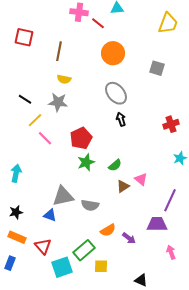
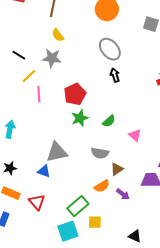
yellow semicircle: (64, 79) -> (58, 35), turned 40
pink line: (45, 138) -> (39, 94), turned 42
brown triangle: (123, 186) -> (117, 169), moved
gray semicircle: (90, 205) -> (100, 153), moved
cyan square: (62, 267) -> (68, 231), moved

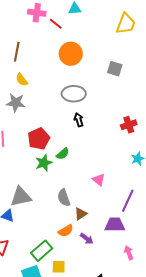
gray ellipse: (110, 49) -> (74, 94), turned -50
green semicircle: (109, 121) -> (63, 154), moved
gray semicircle: (100, 153) -> (64, 198), turned 60

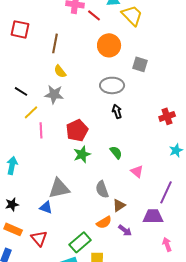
yellow trapezoid: (126, 24) -> (132, 15), moved, turned -65
gray square: (115, 69) -> (140, 64), moved
green semicircle: (63, 154) -> (116, 152), moved, turned -88

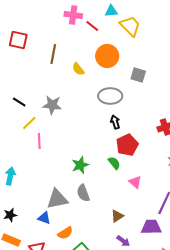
yellow semicircle: (60, 71) -> (78, 69), moved
red pentagon: (77, 130) -> (127, 145), moved
gray semicircle: (102, 189) -> (83, 193), moved
orange semicircle: (104, 222) -> (65, 233), moved

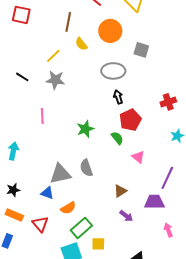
brown line: (53, 54) -> (68, 22), moved
yellow line: (29, 123) -> (53, 56), moved
green star: (80, 165) -> (85, 129), moved

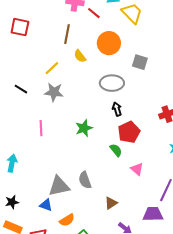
green star: (85, 129) -> (84, 128), moved
brown triangle: (120, 191) -> (111, 203), moved

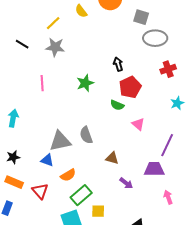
gray ellipse: (112, 83) -> (155, 38), moved
green semicircle: (116, 150) -> (117, 105), turned 152
brown triangle: (111, 203) -> (112, 158), turned 48

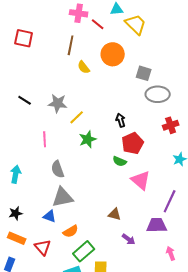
yellow line: (53, 23) -> (77, 117), moved
pink triangle: (138, 124) -> (141, 180), size x1.5
gray semicircle: (86, 135) -> (58, 169), moved

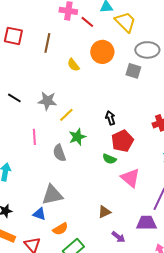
brown line: (71, 45) -> (47, 43), moved
gray ellipse: (158, 94) -> (147, 50), moved
gray semicircle: (58, 169) -> (59, 153), moved
brown triangle: (115, 214) -> (104, 212), turned -40

